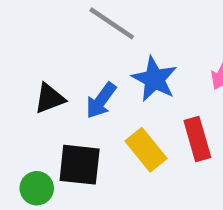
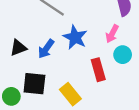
yellow rectangle: (146, 150) -> (70, 94), moved

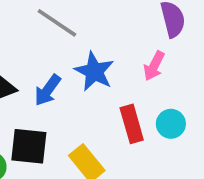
cyan circle: (123, 55) -> (171, 124), moved

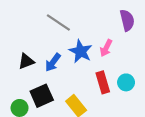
pink arrow: (154, 66) -> (106, 48), moved
black square: (29, 146) -> (42, 96), turned -30

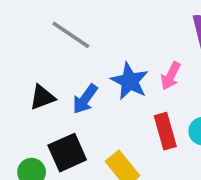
gray line: (58, 22) -> (71, 35), moved

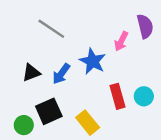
pink arrow: (171, 76) -> (121, 41), moved

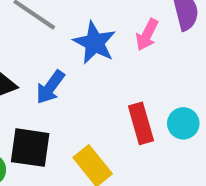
blue star: (93, 61) -> (95, 43), moved
black square: (49, 111) -> (30, 148), turned 32

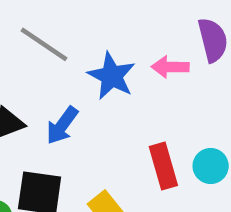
pink arrow: (147, 35) -> (170, 67), turned 64

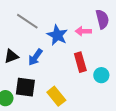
red rectangle: (163, 166) -> (80, 62), moved

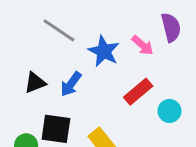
pink arrow: (83, 31) -> (143, 45), turned -140
red rectangle: (80, 62) -> (138, 92), turned 66

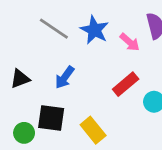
blue star: (104, 51) -> (94, 30), moved
black triangle: (35, 83) -> (20, 79), moved

